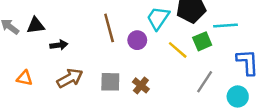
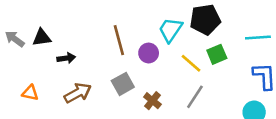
cyan line: (225, 25) -> (258, 38), moved
gray square: (110, 82) -> (123, 84), moved, turned -30
gray line: (205, 82) -> (195, 97), moved

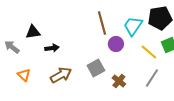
gray arrow: (15, 39) -> (12, 47), moved
brown line: (119, 40) -> (102, 23), moved
orange triangle: (30, 93) -> (24, 75), turned 32

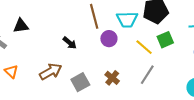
cyan trapezoid: (133, 26) -> (127, 19), turned -125
black arrow: (52, 48) -> (70, 43), moved, turned 48
gray square: (96, 68) -> (80, 82), moved

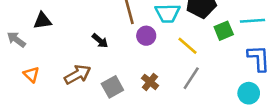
green square: (165, 40) -> (224, 31), moved

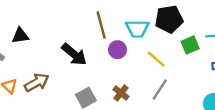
black arrow: (100, 41) -> (74, 54), size x1.6
brown arrow: (77, 74) -> (37, 82), moved

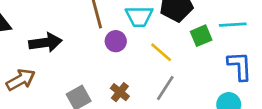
black arrow: (74, 54) -> (45, 43), moved, turned -48

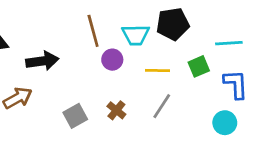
green square: (201, 36) -> (199, 66), moved
yellow line: (161, 52) -> (158, 71), turned -40

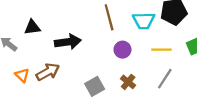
purple circle: (112, 60) -> (122, 50), moved

